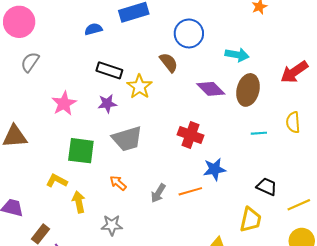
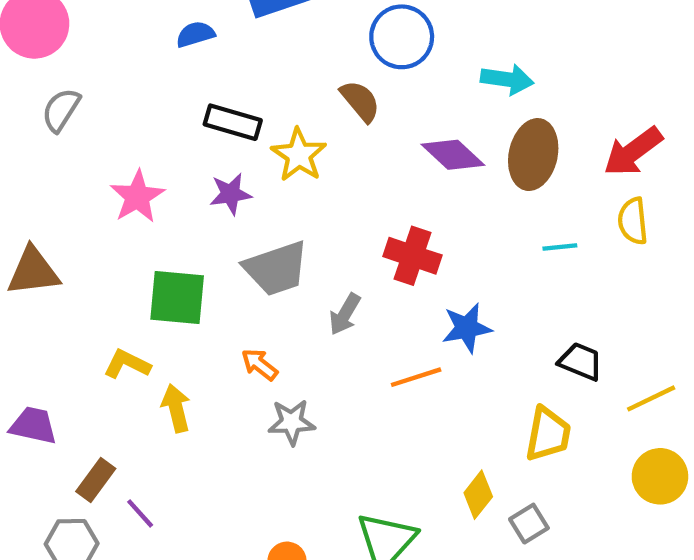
red arrow: (294, 72) -> (633, 152), moved
gray arrow: (158, 193) -> (345, 314), moved
gray star: (112, 225) -> (292, 422), moved

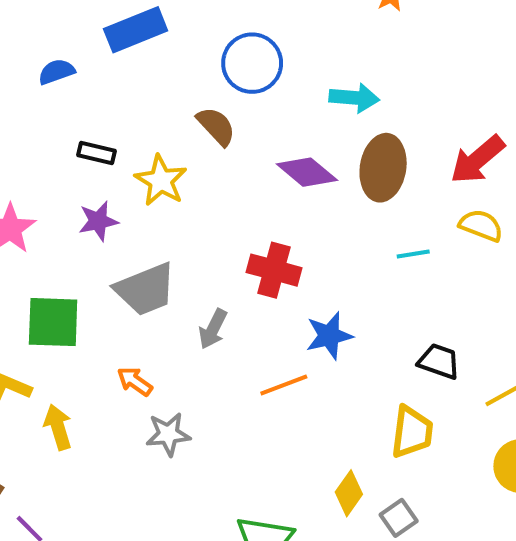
black rectangle: (233, 122) -> (96, 153), size x0.7
yellow semicircle: (633, 221) -> (481, 225), turned 120

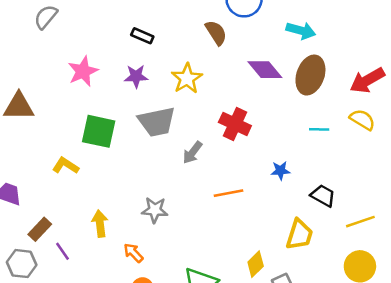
yellow star: (161, 181) -> (187, 78), moved
blue star: (329, 336) -> (280, 171), moved, size x0.7
orange arrow: (135, 381) -> (133, 253), moved
yellow arrow: (58, 427) -> (100, 224), moved

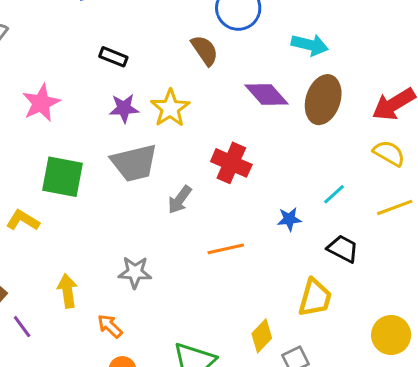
purple star: (136, 76) -> (124, 108), moved
cyan line: (319, 129) -> (334, 194), moved, turned -42
yellow line: (360, 222) -> (395, 207), moved

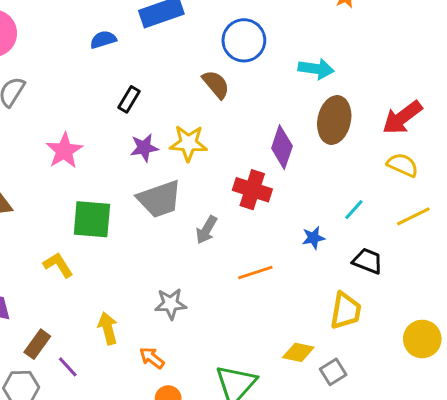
black rectangle: (113, 57) -> (129, 99), turned -75
purple diamond: (267, 94) -> (282, 147), moved, turned 66
yellow star: (170, 108) -> (188, 143), turned -30
yellow L-shape: (23, 220) -> (58, 265), turned 32
yellow diamond: (262, 336) -> (298, 352), turned 64

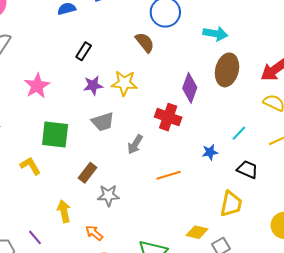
gray trapezoid: (159, 199) -> (103, 122), size x0.7
brown rectangle: (37, 344) -> (88, 173), moved

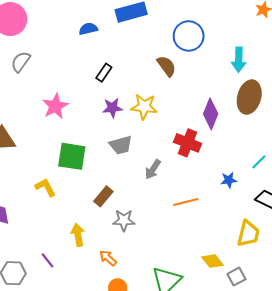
cyan arrow: (215, 34) -> (239, 60), turned 80
yellow diamond: (197, 232) -> (213, 261), turned 35

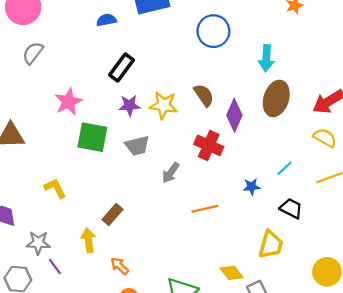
brown semicircle: (167, 66) -> (204, 95), moved
black rectangle: (104, 73) -> (122, 67), size x1.4
green square: (72, 156) -> (92, 137), moved
brown rectangle: (103, 196) -> (113, 214), moved
gray star: (124, 220) -> (38, 243), moved

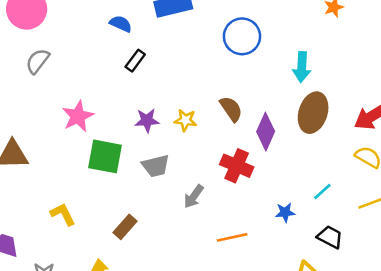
blue semicircle: (106, 20) -> (121, 24), turned 36
black rectangle: (122, 67) -> (135, 61), moved, size x0.7
yellow star: (164, 105) -> (185, 120), size x0.7
brown rectangle: (113, 214) -> (125, 227), moved

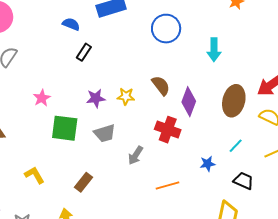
brown ellipse: (313, 113) -> (234, 101), moved
pink star: (78, 116) -> (42, 98), size x0.7

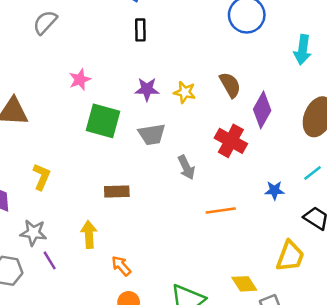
black rectangle: (84, 52) -> (140, 30), turned -42
gray arrow: (136, 155) -> (186, 167), turned -66
yellow L-shape: (35, 175) -> (42, 177), moved, turned 45
brown rectangle: (83, 182) -> (117, 192), turned 42

